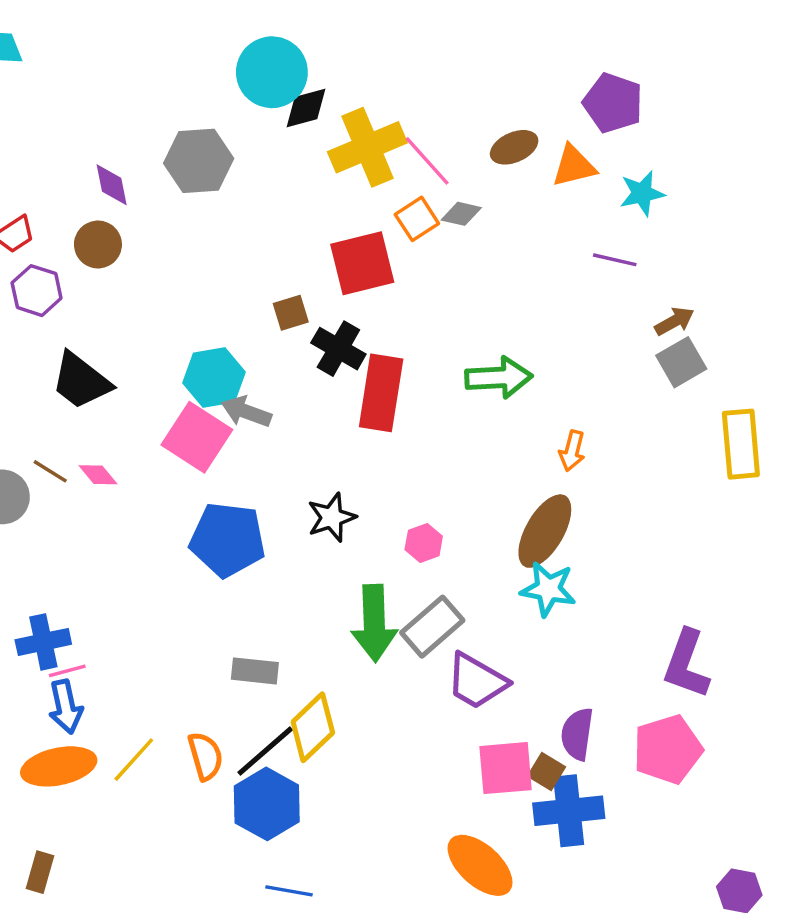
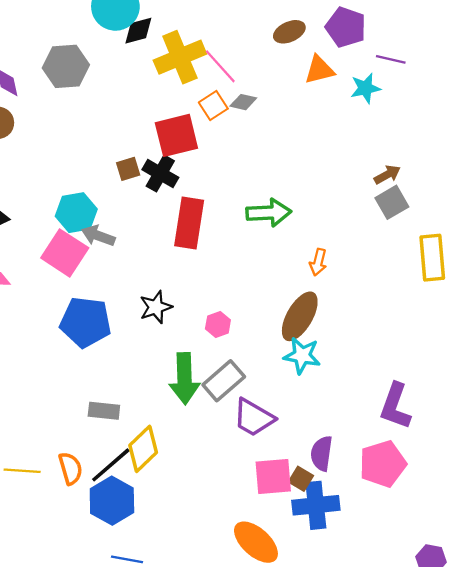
brown ellipse: (514, 147) -> (289, 32), moved
purple line: (615, 260) -> (391, 59), moved
black cross: (338, 349) -> (160, 173), moved
yellow line: (134, 760) -> (22, 471), turned 52

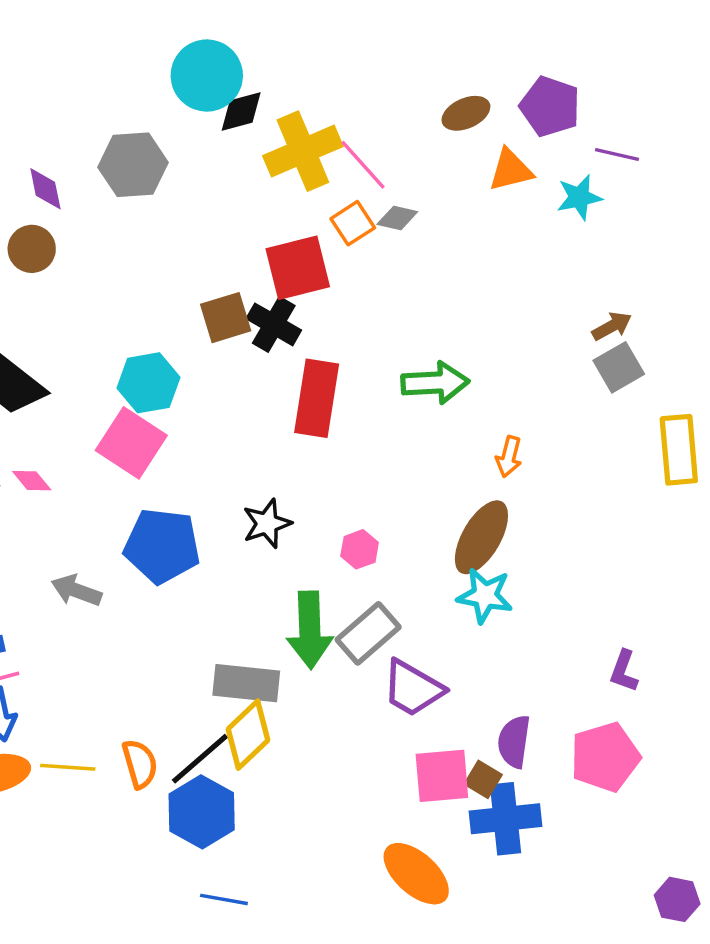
brown square: (128, 169) -> (226, 318), size x1.4
gray arrow: (98, 236) -> (76, 590), moved
purple L-shape: (395, 406) -> (624, 671), size x0.6
gray rectangle: (104, 411) -> (246, 683), moved, size x1.4

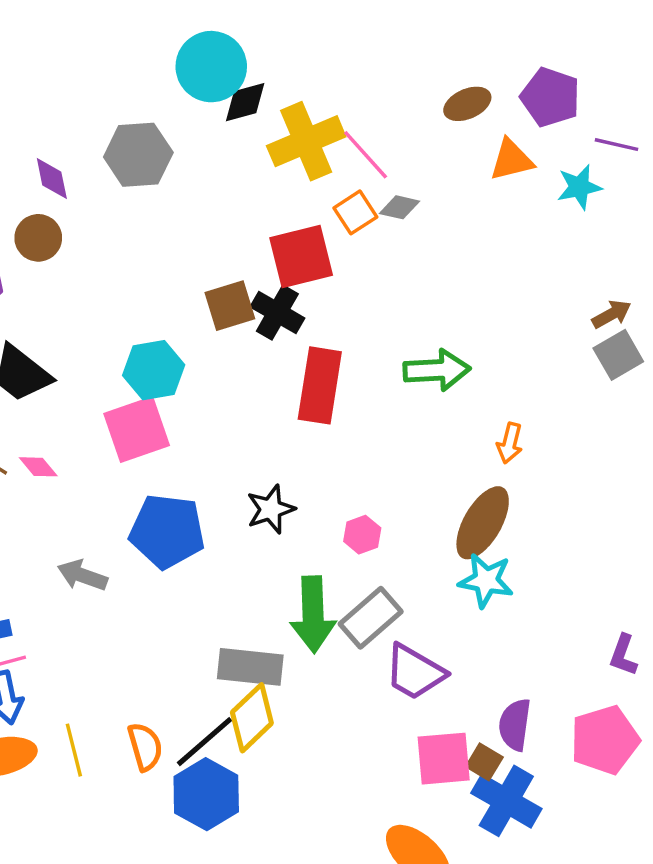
pink square: (131, 443) -> (137, 430), turned 38
yellow line: (68, 767) -> (74, 750), turned 72
blue cross: (505, 819) -> (506, 801), turned 36

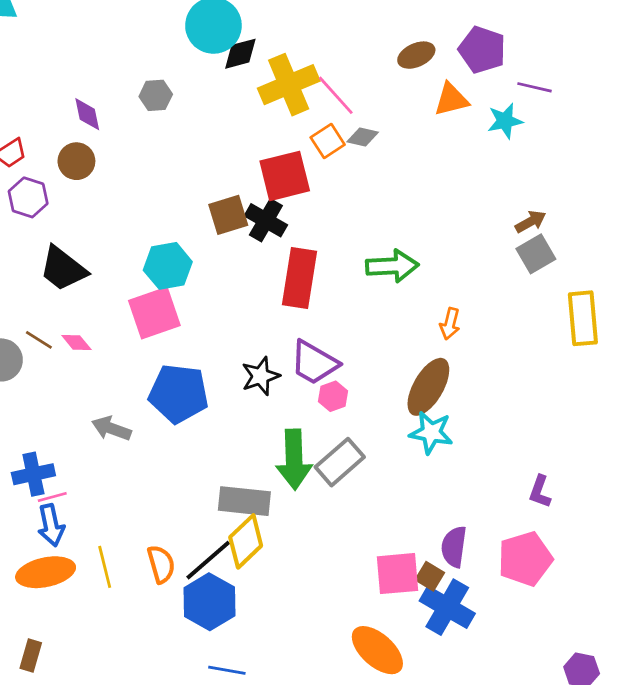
gray hexagon: (138, 155) -> (156, 95), size x0.6
purple trapezoid: (415, 672) -> (314, 363), moved

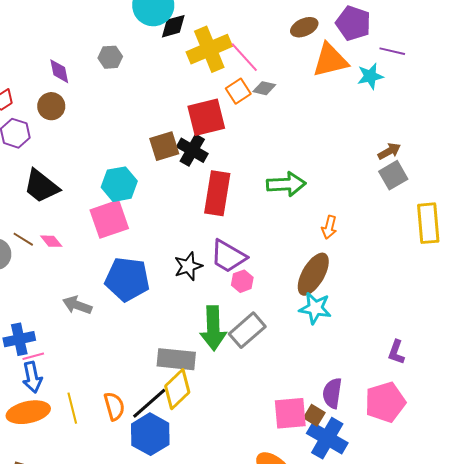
orange triangle: (451, 99) -> (330, 60), size x1.4

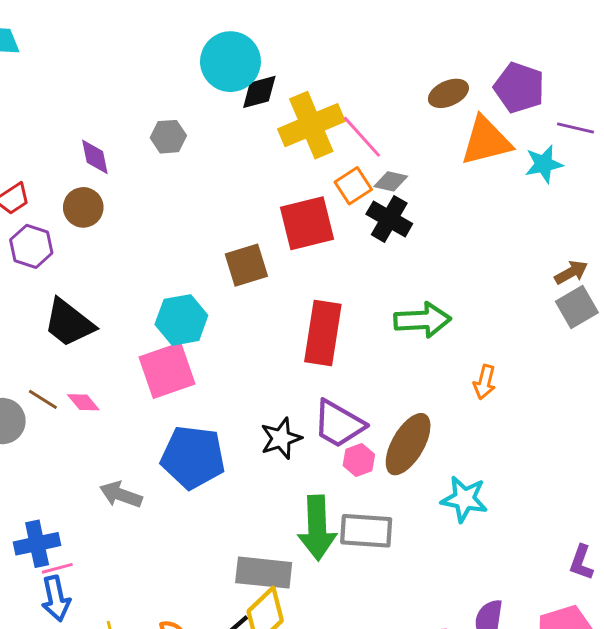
black cross: (192, 150) -> (389, 219), moved
brown ellipse: (313, 274) -> (408, 444), moved
gray rectangle: (247, 330) -> (366, 531), turned 45

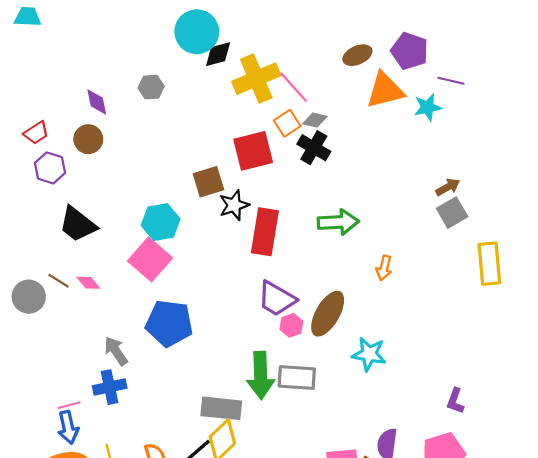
pink square: (167, 371) -> (150, 259), turned -30
black star: (281, 438) -> (234, 205), moved
gray arrow: (121, 495) -> (116, 351), turned 36
blue cross: (37, 544) -> (110, 387), moved

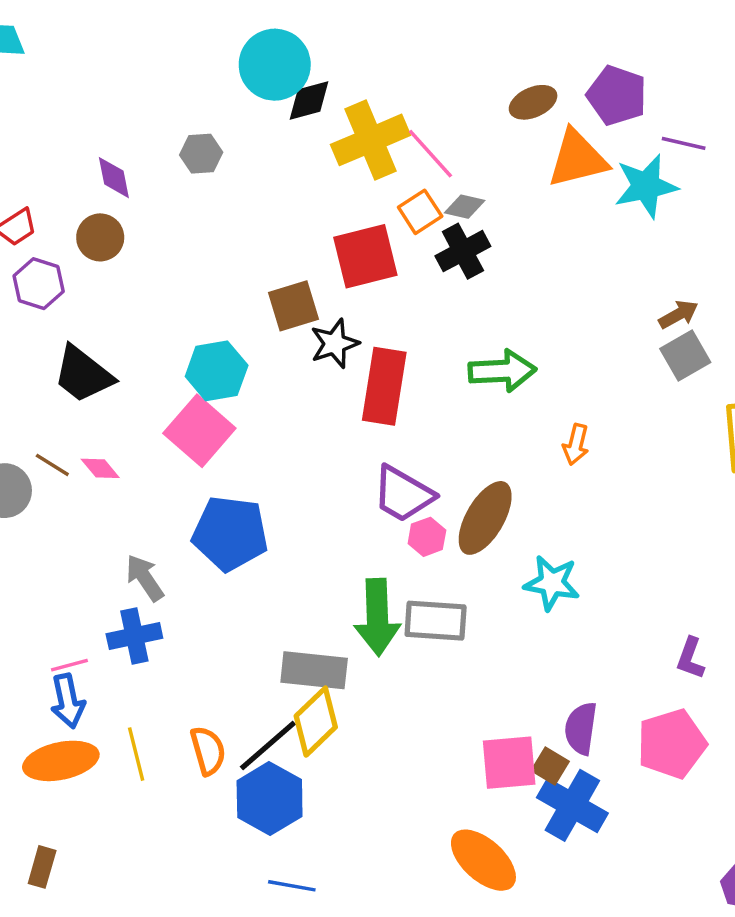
cyan star: (428, 107) -> (646, 186), size x1.4
black cross: (314, 148) -> (463, 251), turned 32

